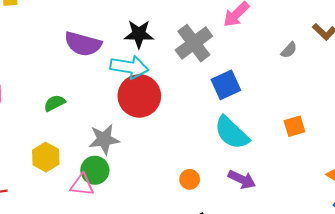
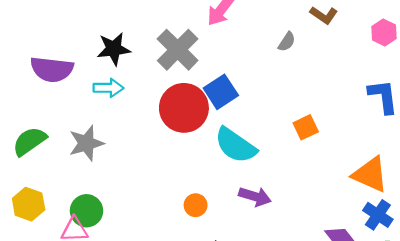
cyan arrow: (129, 67) -> (108, 88), size x0.7
red circle: (139, 96) -> (184, 108), moved
green semicircle: (55, 103) -> (29, 141), size x1.4
gray star: (104, 139) -> (86, 143), moved

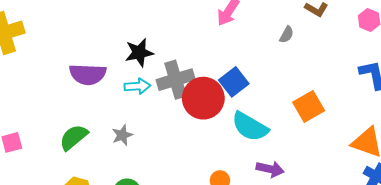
gray cross: (178, 50) -> (176, 80), moved, turned 33
orange square: (306, 127) -> (309, 106), size x1.4
gray star: (86, 143) -> (122, 135), size x0.7

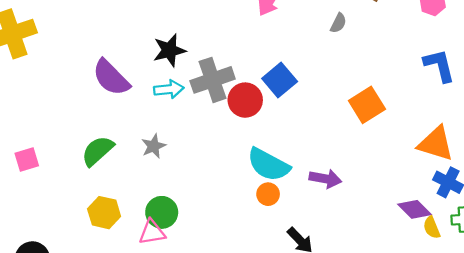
purple semicircle: (88, 74) -> (111, 78), turned 45
red circle: (203, 98) -> (245, 100), size x0.7
cyan semicircle: (250, 127) -> (268, 165), moved

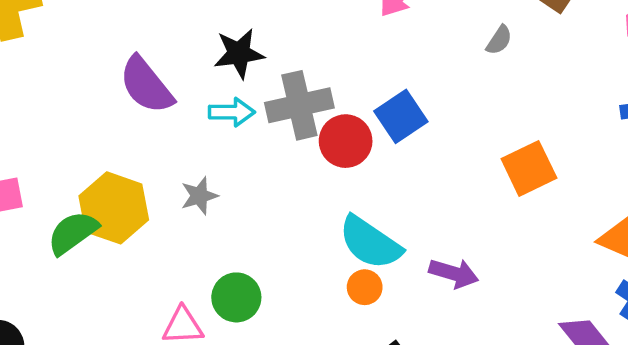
green semicircle: (98, 151) -> (73, 233), moved
green circle: (162, 212) -> (236, 297), moved
yellow hexagon: (104, 213) -> (114, 208), moved, size x1.4

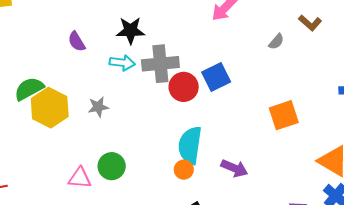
purple semicircle: (146, 85) -> (77, 42), size x0.6
green semicircle: (73, 233) -> (29, 89), moved
cyan semicircle: (370, 243) -> (190, 145), turned 57

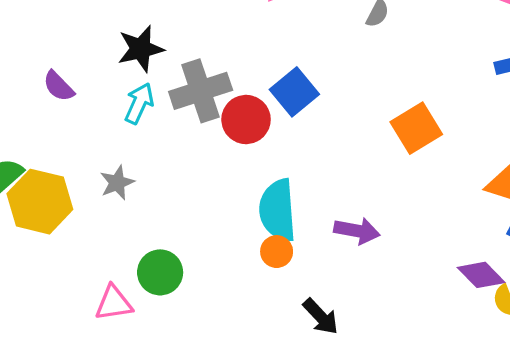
cyan arrow: (122, 63) -> (139, 103), turned -60

